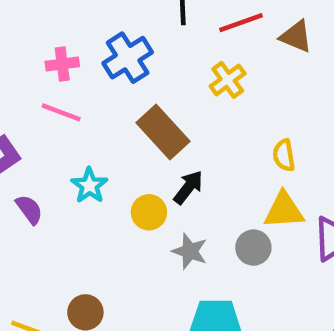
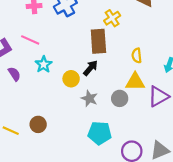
pink line: (61, 112) -> (30, 40), moved
brown rectangle: (163, 132) -> (98, 41), moved, turned 35

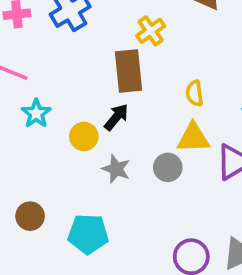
cyan pentagon: (100, 133) -> (88, 234), moved

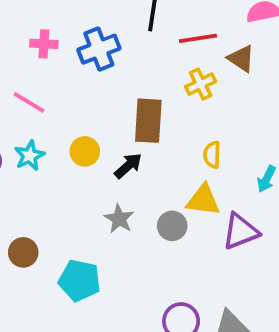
yellow cross: (151, 31) -> (201, 84), moved
cyan star: (36, 113) -> (30, 156), moved
yellow circle: (84, 136) -> (85, 151), moved

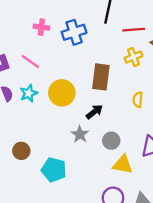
yellow circle: (85, 151) -> (62, 93), size x1.5
black arrow: (128, 166) -> (94, 112), moved
yellow triangle: (203, 200) -> (123, 165), moved

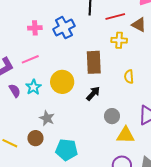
yellow cross: (134, 57) -> (119, 40), turned 35
pink line: (30, 62) -> (30, 59), turned -48
gray star: (80, 134) -> (47, 118), moved

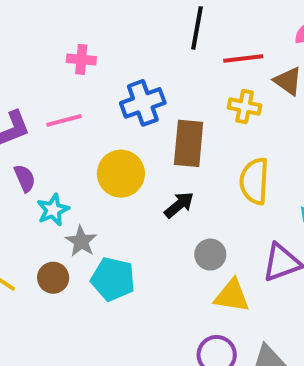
blue cross: (64, 28) -> (143, 103), moved
yellow semicircle: (129, 77) -> (254, 181), size x1.6
cyan star: (33, 87) -> (53, 210), moved
cyan pentagon: (66, 150) -> (113, 279), moved

